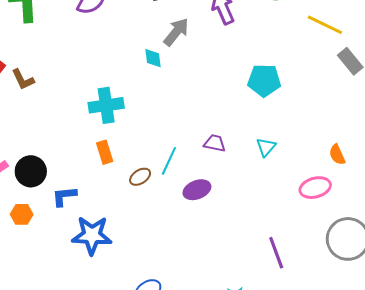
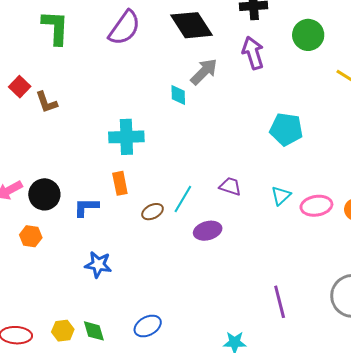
pink ellipse: (315, 188) -> (316, 206), moved
blue L-shape: (64, 196) -> (86, 207), moved
blue star: (92, 235) -> (98, 265), size x0.7

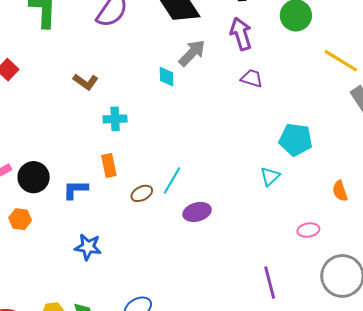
brown L-shape: (46, 102) -> (86, 82), moved, turned -35
cyan pentagon: (286, 129) -> (296, 140), moved
cyan cross: (126, 137) -> (115, 119), size x0.7
purple trapezoid: (230, 186) -> (252, 78), moved
pink ellipse: (316, 206) -> (308, 230), moved, size x0.7

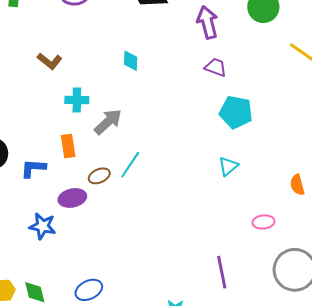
gray arrow: (192, 53) -> (108, 122), moved
cyan pentagon: (296, 140) -> (236, 112), moved
purple ellipse: (197, 212) -> (72, 198), moved

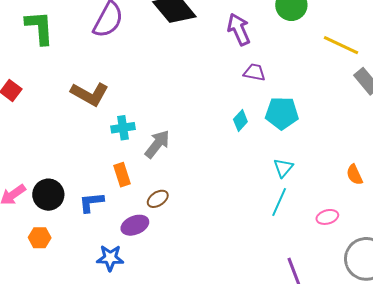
brown L-shape: (50, 61) -> (90, 94), size x1.5
cyan diamond: (131, 61) -> (240, 120), moved, turned 50
cyan line: (130, 165) -> (279, 202), moved

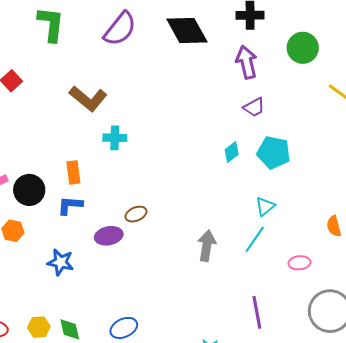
purple trapezoid: (254, 72) -> (254, 107), turned 130
gray arrow: (157, 144) -> (207, 246), moved, turned -40
orange rectangle: (122, 175) -> (73, 172), moved
blue star: (110, 258) -> (60, 262), moved

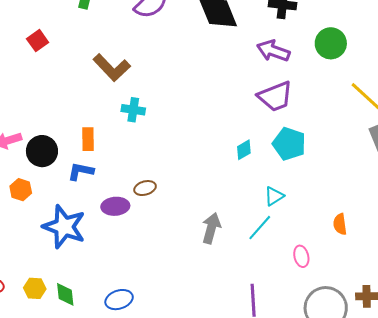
purple arrow: (247, 62) -> (273, 51), turned -64
purple trapezoid: (254, 107) -> (275, 96), size x1.6
cyan diamond: (232, 152) -> (244, 150), moved
blue star: (60, 262) -> (64, 227), size x1.6
pink ellipse: (299, 263) -> (301, 256), turned 75

